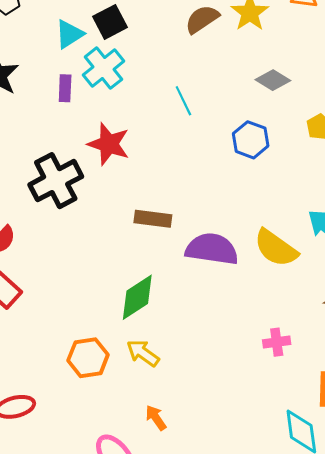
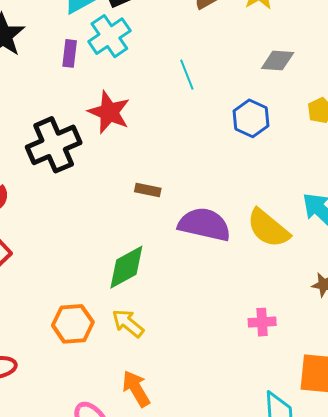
gray diamond: (273, 80) -> (278, 60), turned -32
brown rectangle: (153, 219) -> (148, 190), size x0.7
orange arrow: (156, 418) -> (136, 389), size x1.4

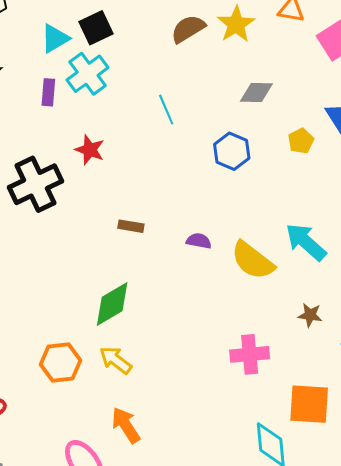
red star: (109, 112) -> (90, 150), size x0.7
purple semicircle: (204, 224) -> (199, 241), moved, size x0.5
pink cross: (262, 322) -> (250, 354), size x1.4

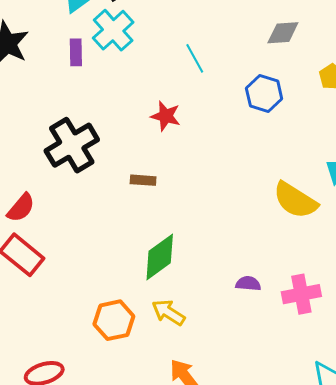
red star: (90, 150) -> (166, 116), moved
brown rectangle: (131, 226) -> (143, 180), moved
purple semicircle: (199, 241) -> (248, 284), moved

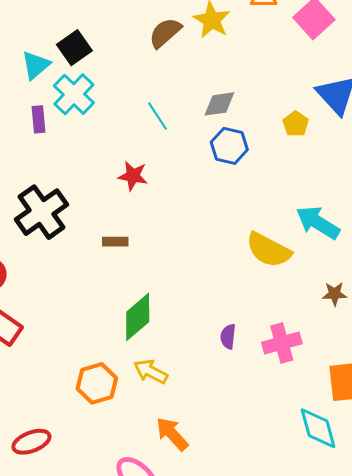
gray diamond: (283, 33) -> (219, 104), moved
purple semicircle: (248, 284) -> (228, 337), turned -85

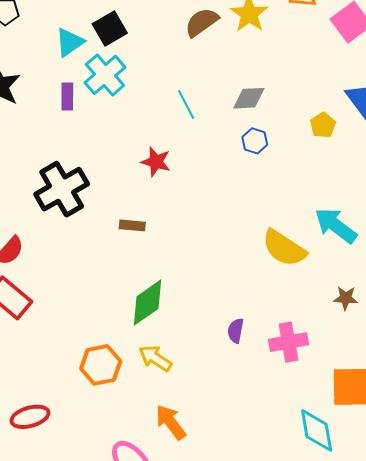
blue hexagon: (229, 146) -> (255, 141), size x0.7

